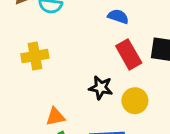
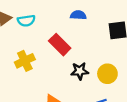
red rectangle: (129, 54) -> (60, 45), moved

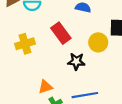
yellow circle: (107, 74) -> (98, 42), moved

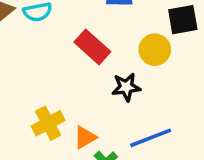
yellow cross: (25, 44) -> (48, 123), moved

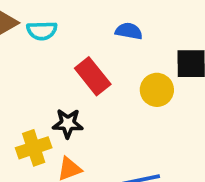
black star: (126, 87) -> (68, 123), moved

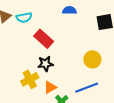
red rectangle: (93, 76) -> (44, 39), moved
yellow circle: (157, 90) -> (92, 59), moved

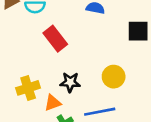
black star: (45, 64) -> (70, 82), moved

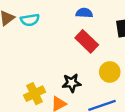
red rectangle: (55, 39) -> (87, 41), moved

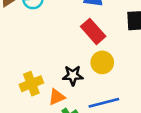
yellow circle: (110, 72) -> (102, 62), moved

